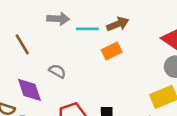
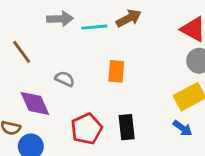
orange rectangle: (112, 51) -> (116, 71), moved, turned -54

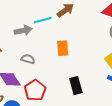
gray arrow: (60, 19) -> (23, 30), moved
red pentagon: (87, 129) -> (35, 90), moved

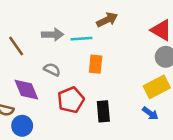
cyan line: (43, 20) -> (81, 39), moved
red pentagon: (35, 90) -> (71, 100), moved

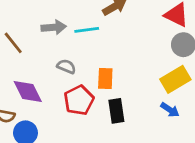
orange rectangle: (96, 64) -> (105, 78), moved
gray semicircle: (52, 70) -> (66, 66), moved

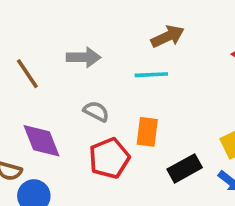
cyan line: (87, 30) -> (151, 75), moved
black rectangle: (116, 111) -> (185, 168), moved, turned 65

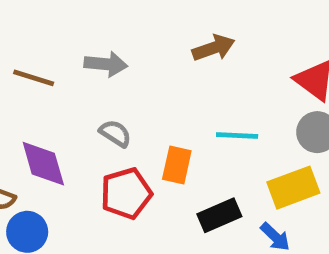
brown line: (27, 74) -> (34, 78), turned -44
cyan line: (151, 75) -> (237, 136), moved

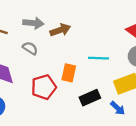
brown arrow: (214, 48) -> (60, 30), moved
gray semicircle: (115, 133) -> (30, 48), moved

